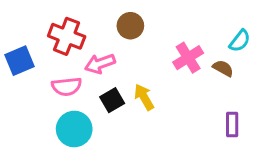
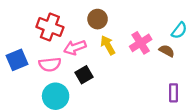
blue square: (19, 61) -> (17, 60), moved
yellow arrow: (144, 97) -> (108, 45), moved

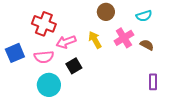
brown circle: (98, 19) -> (106, 12), moved
cyan semicircle: (179, 30) -> (144, 16), moved, turned 35

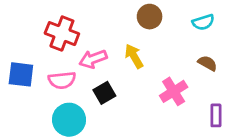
pink cross: (124, 38) -> (174, 91), moved
blue square: (15, 53) -> (21, 74), turned 30

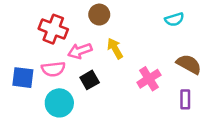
brown circle: (150, 17) -> (99, 15), moved
brown semicircle: (207, 63) -> (189, 64), moved, size x1.5
blue square: (21, 74) -> (23, 78), moved

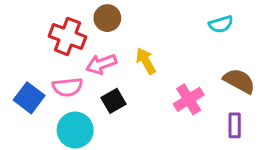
brown circle: (99, 15) -> (107, 18), moved
blue square: (23, 78) -> (29, 98), turned 30

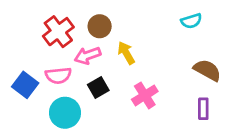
brown circle: (107, 18) -> (100, 26), moved
red cross: (67, 36) -> (58, 32), turned 32
pink cross: (189, 99) -> (145, 95), moved

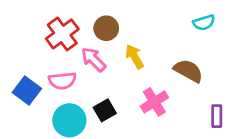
pink arrow: (88, 56) -> (93, 59), turned 65
brown semicircle: (207, 70) -> (188, 71), moved
black square: (98, 87) -> (105, 110), moved

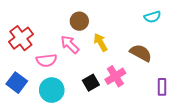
red cross: (62, 34) -> (21, 38), moved
blue square: (27, 91) -> (17, 83), moved
black square: (105, 110) -> (91, 83), moved

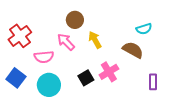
cyan semicircle: (152, 17) -> (144, 29), moved

